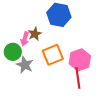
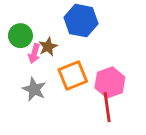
green circle: (13, 52) -> (20, 36), moved

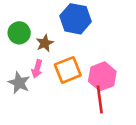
pink arrow: (34, 54) -> (37, 69), moved
gray star: (34, 89) -> (19, 83), moved

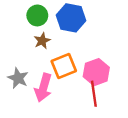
green circle: (19, 33) -> (37, 15), moved
pink arrow: (37, 69) -> (43, 88), moved, size x1.6

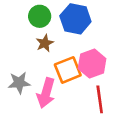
pink hexagon: (96, 72) -> (92, 64), moved
gray star: (18, 78) -> (19, 83), turned -30

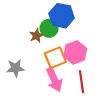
green circle: (40, 16) -> (49, 28), moved
pink arrow: (46, 93) -> (54, 80), moved, turned -40

